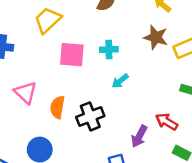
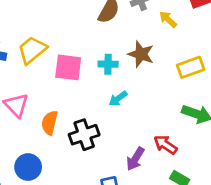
yellow trapezoid: (48, 20) -> (32, 50), moved
brown star: (156, 37) -> (141, 54), moved

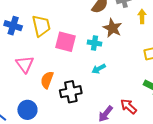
yellow arrow: (168, 19) -> (142, 16), turned 40
yellow trapezoid: (32, 50) -> (41, 26), turned 110
brown star: (141, 54) -> (112, 28), moved

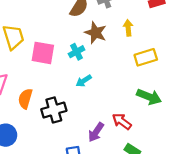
yellow arrow: (142, 16) -> (128, 28), moved
cyan cross: (95, 43) -> (76, 52), turned -32

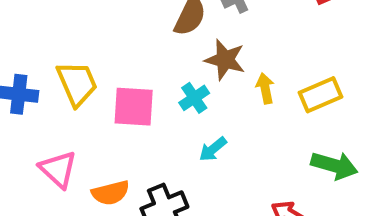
yellow arrow: (128, 28) -> (265, 88), moved
orange semicircle: (25, 99) -> (111, 193), turned -114

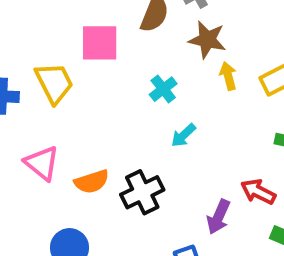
brown star: (225, 60) -> (207, 40), moved
pink square: (134, 107) -> (100, 43), moved

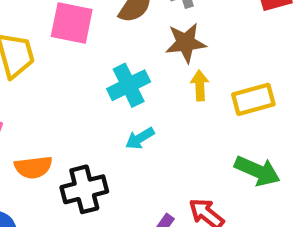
brown star: (207, 40) -> (186, 43), turned -30
cyan cross: (163, 89) -> (129, 85), size x1.4

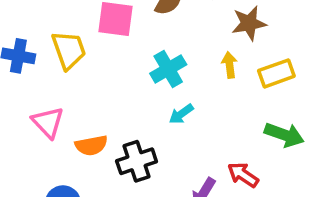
brown star: (186, 43) -> (249, 23), moved

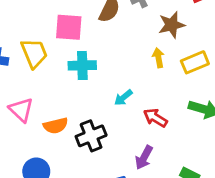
cyan cross: (168, 69) -> (82, 65), moved, turned 32
red arrow: (243, 175) -> (155, 118), moved

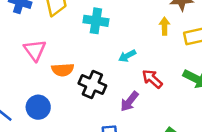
black cross: (91, 136) -> (92, 85), turned 35
purple arrow: (144, 158) -> (129, 101), moved

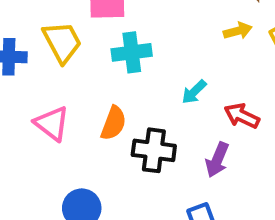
yellow arrow: (165, 26) -> (238, 31), turned 91
orange semicircle: (63, 70) -> (113, 123), moved, turned -50

